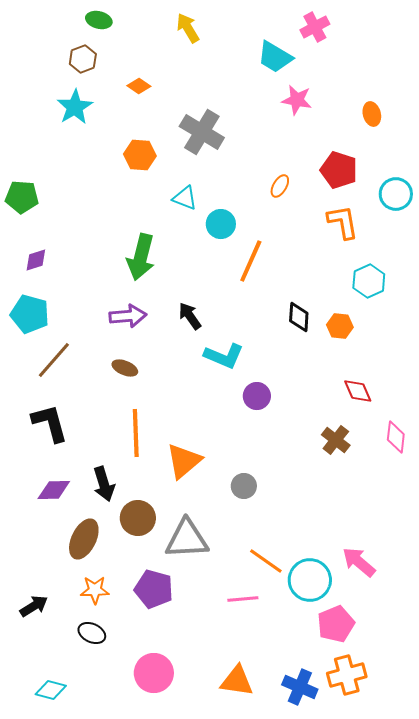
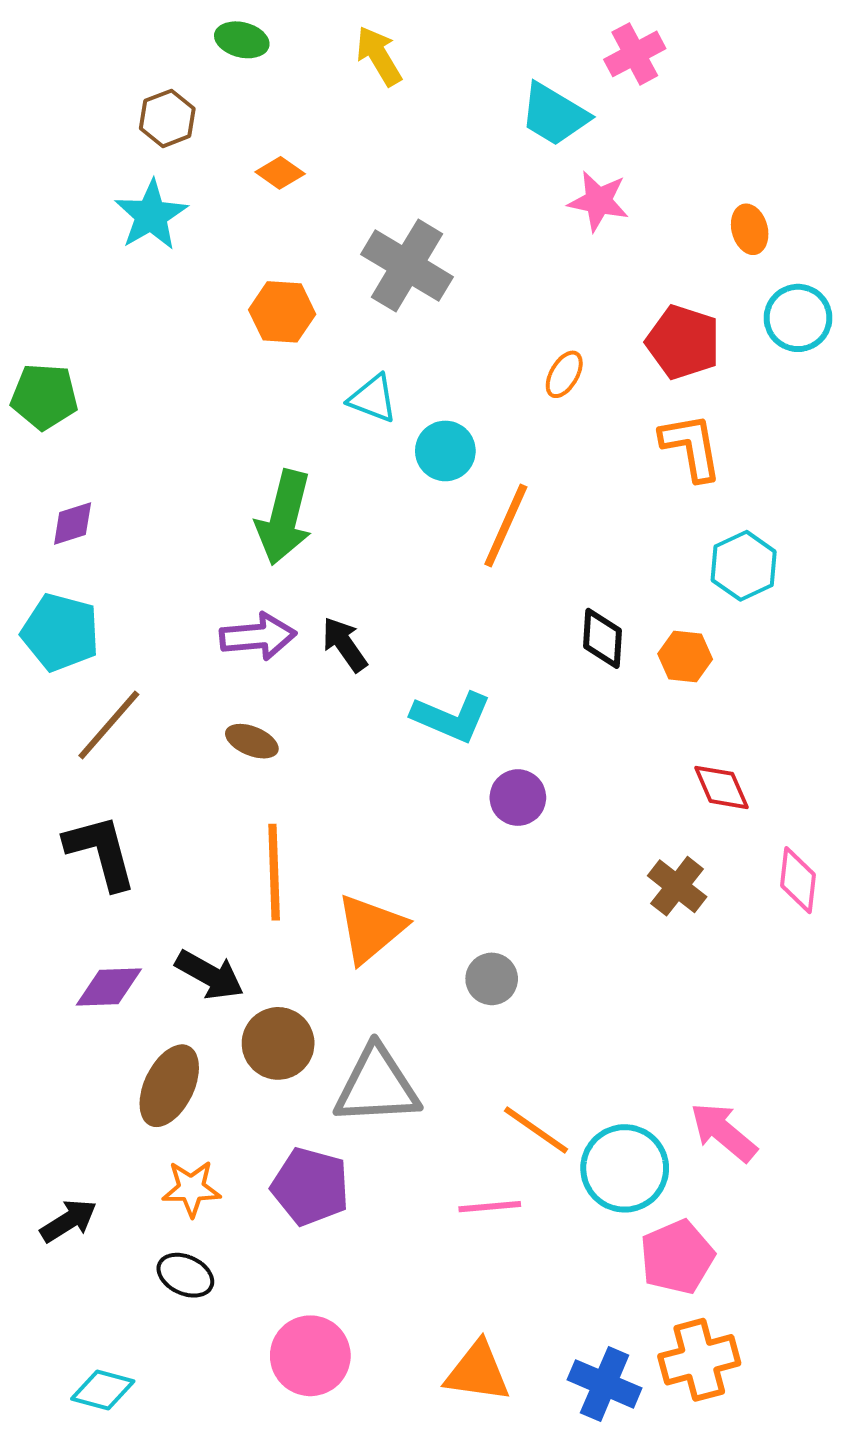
green ellipse: (99, 20) -> (242, 40), moved
cyan circle: (396, 194) -> (798, 318), moved
black arrow: (190, 316) -> (345, 644), moved
black arrow: (104, 484) -> (210, 975), turned -44

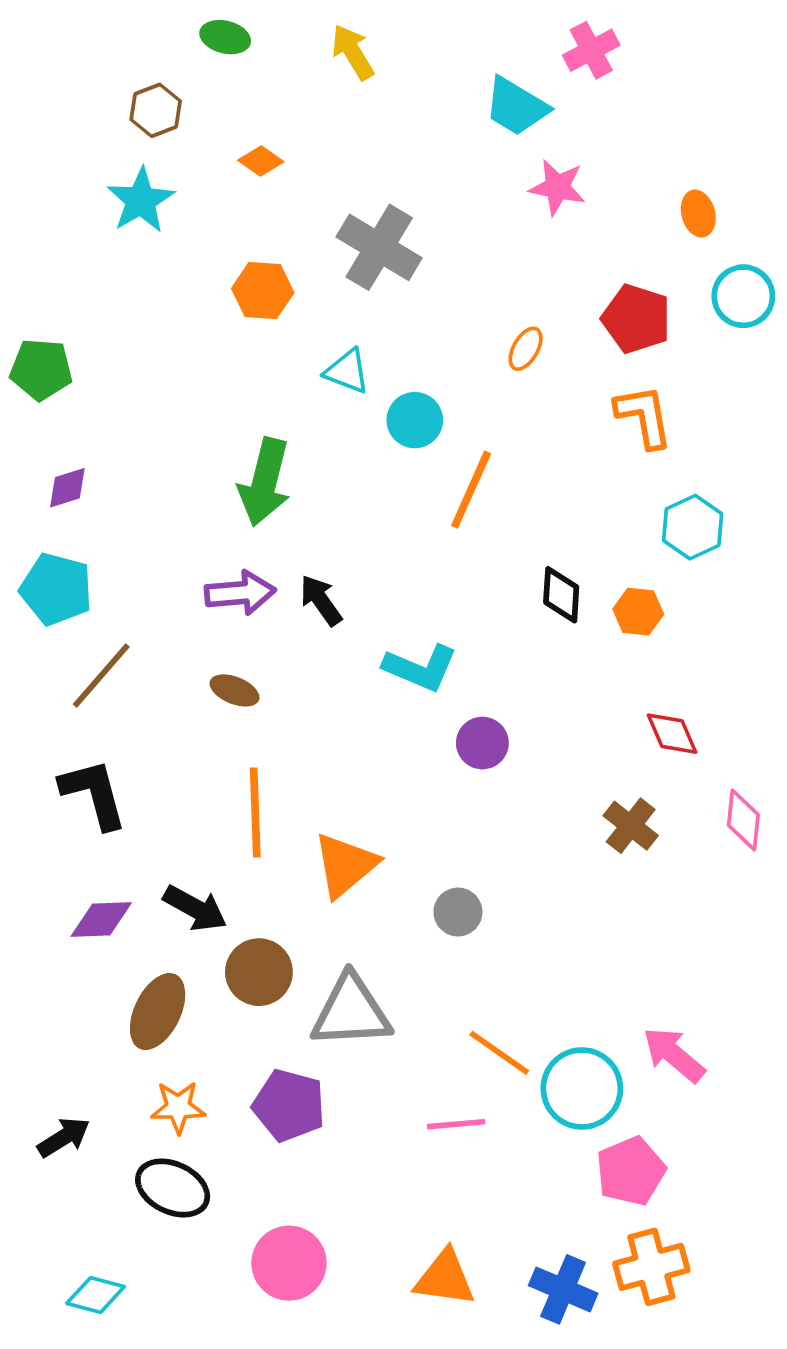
black ellipse: (185, 1275) -> (173, 1188), size x1.4

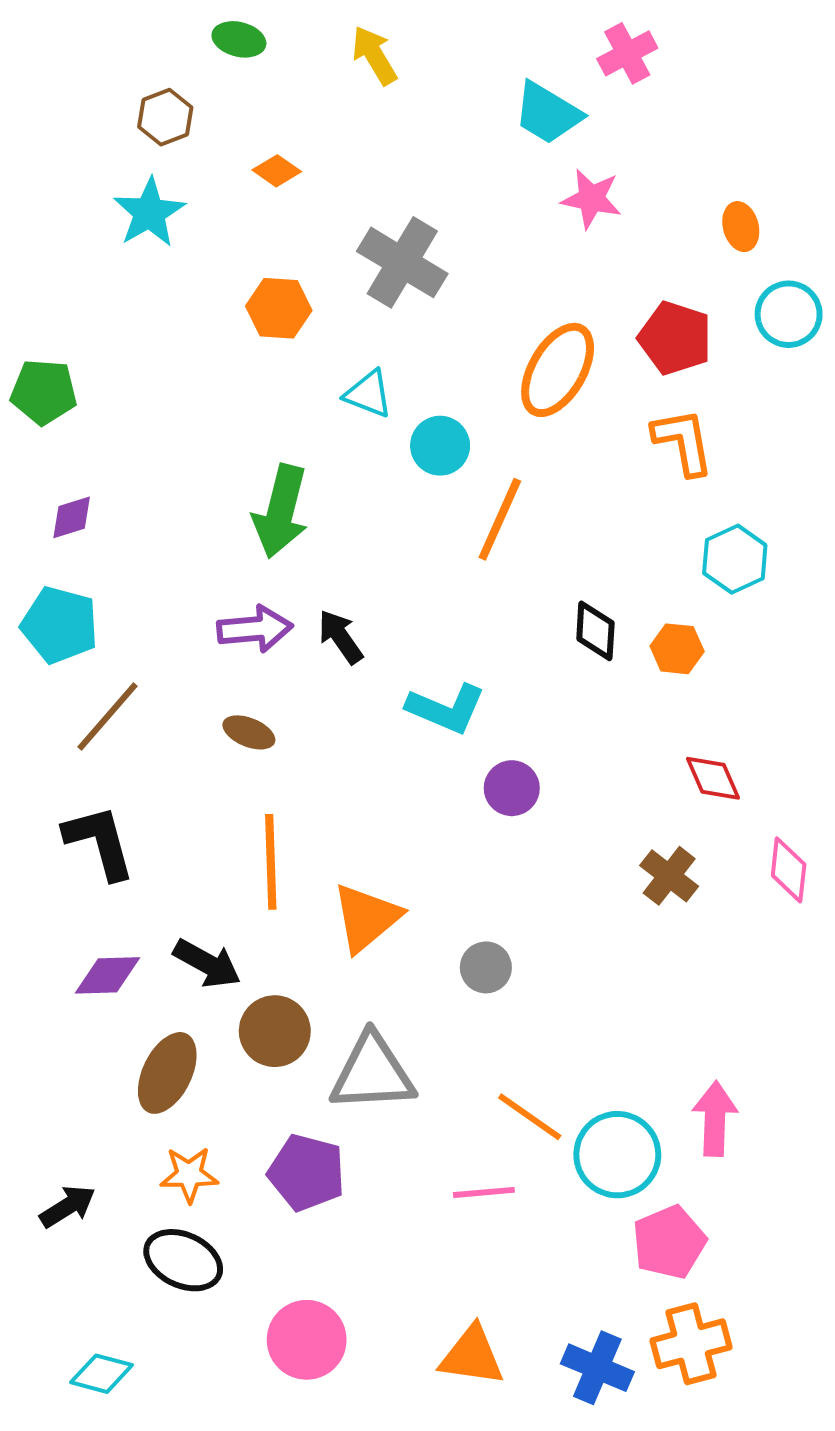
orange ellipse: (526, 349) -> (558, 370), size x2.0
pink arrow: (674, 1055) -> (715, 1119), turned 52

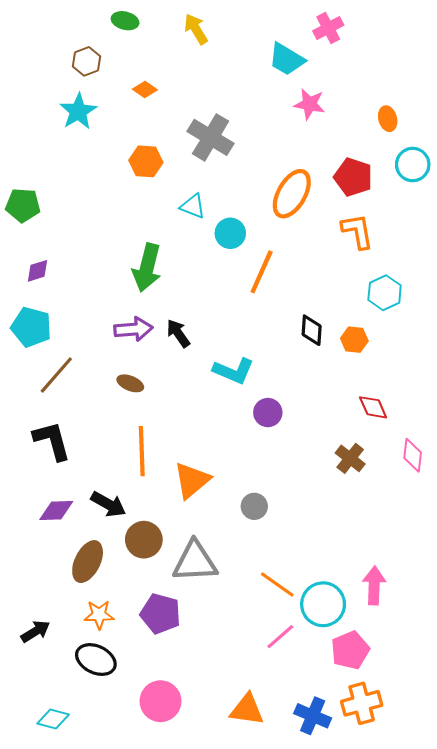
pink line: (484, 1192) -> (280, 637), moved, turned -36

